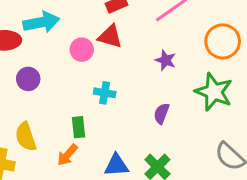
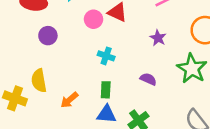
purple semicircle: (162, 113) -> (148, 79), turned 84
green rectangle: (79, 127) -> (106, 90), moved

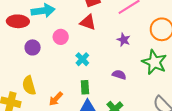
pink circle: (94, 19) -> (61, 37), moved
cyan cross: (106, 56) -> (82, 59), turned 32

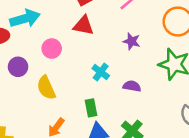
cyan cross: (82, 59) -> (101, 72), moved
yellow semicircle: (29, 85) -> (46, 88), moved

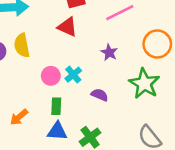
pink circle: (52, 49) -> (51, 76), moved
yellow semicircle: (46, 88) -> (22, 45), moved

